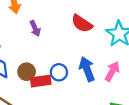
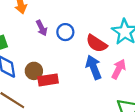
red semicircle: (82, 23) -> (96, 43), moved
blue circle: (59, 72) -> (65, 32), moved

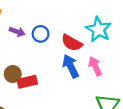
purple arrow: (42, 28) -> (17, 32), turned -40
pink arrow: (119, 69) -> (95, 66), turned -48

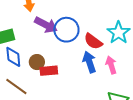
purple arrow: (17, 32) -> (46, 25), size x1.6
blue circle: (41, 34) -> (66, 30), size x1.6

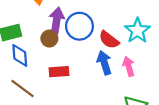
purple arrow: (46, 25) -> (57, 20), turned -110
brown circle: (37, 62) -> (49, 39), moved

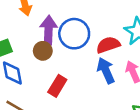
red semicircle: (109, 40) -> (108, 45), turned 130
red rectangle: (59, 72) -> (57, 86), turned -48

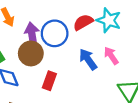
red semicircle: (108, 45) -> (83, 22), moved
brown circle: (43, 51) -> (31, 53), size x1.5

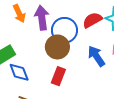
purple arrow: (32, 35) -> (42, 18), moved
brown circle: (31, 53) -> (57, 47), moved

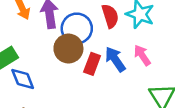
red semicircle: (92, 20) -> (110, 16), turned 102
red rectangle: (58, 76) -> (92, 64), moved

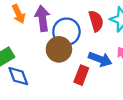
blue arrow: (115, 59) -> (100, 59), turned 145
red rectangle: (92, 64) -> (81, 75), moved

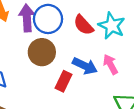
red semicircle: (96, 21) -> (84, 25), turned 150
blue circle: (66, 32) -> (48, 19), moved

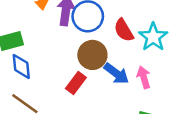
brown circle: (42, 52) -> (92, 55), moved
red rectangle: (64, 81) -> (76, 83), moved

